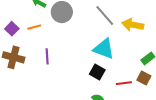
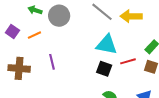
purple square: (12, 29) -> (12, 32), moved
red line: (124, 83) -> (128, 61), moved

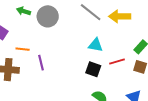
orange line: (34, 35) -> (23, 49), moved, turned 32
cyan triangle: (107, 45) -> (95, 45), size x0.7

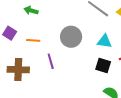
gray circle: (48, 16) -> (71, 37), moved
orange line: (23, 49) -> (33, 40), moved

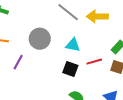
purple line: (51, 61) -> (18, 62), turned 42

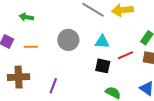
purple line: (18, 62) -> (53, 86), moved

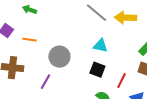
gray circle: (68, 40) -> (59, 57), moved
red line: (125, 55) -> (121, 81), moved, turned -49

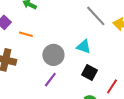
cyan triangle: (100, 46) -> (84, 47), moved
purple line: (45, 82) -> (50, 80), moved

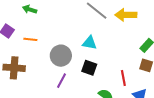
black square: (90, 73) -> (89, 68), moved
red line: (112, 86) -> (123, 78), turned -35

